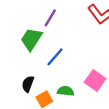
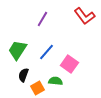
green trapezoid: (31, 39) -> (17, 50), moved
pink square: (95, 80) -> (69, 64), moved

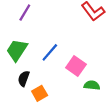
purple line: (42, 19) -> (25, 13), moved
green semicircle: (55, 81) -> (92, 85), moved

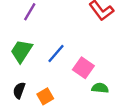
black semicircle: (24, 79) -> (19, 90), moved

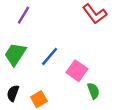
green semicircle: (100, 88) -> (93, 91), turned 63

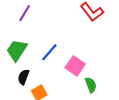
black semicircle: (13, 93) -> (23, 77), moved

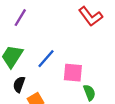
pink square: (75, 66) -> (73, 73), turned -30

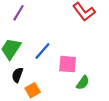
green semicircle: (89, 93) -> (83, 83), turned 56

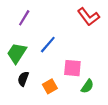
blue line: (42, 51) -> (48, 45), moved
orange square: (33, 90) -> (50, 86), moved

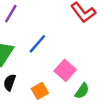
pink square: (72, 68) -> (65, 70), turned 36

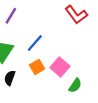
orange square: (40, 91) -> (37, 67), moved

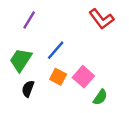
orange square: (37, 67) -> (58, 77), turned -32

